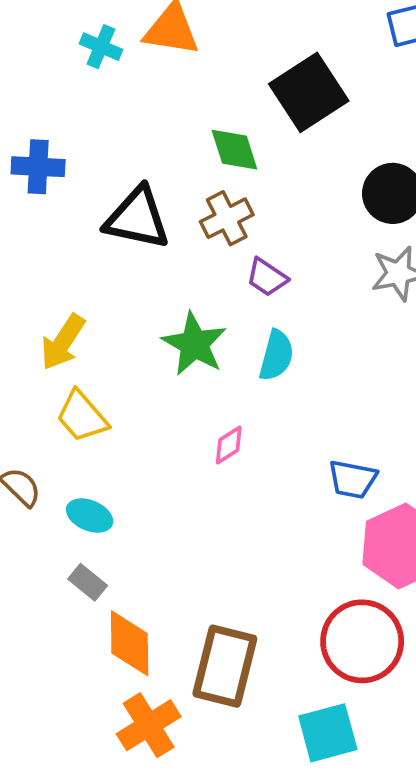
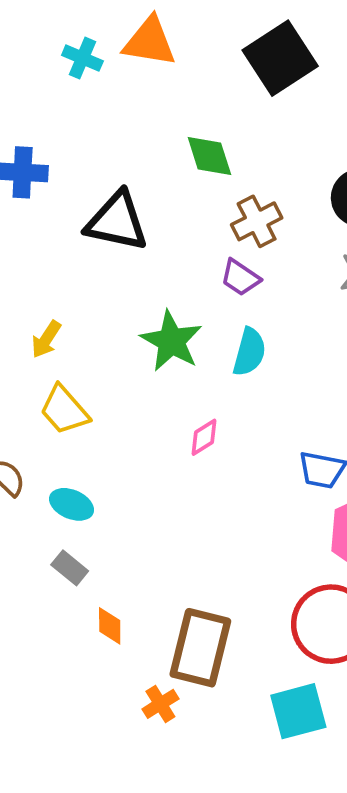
black square: (309, 92) -> (280, 58), moved
brown cross: (227, 218) -> (257, 221), moved
yellow arrow: (63, 342) -> (46, 339), size x0.7
orange diamond: (130, 643) -> (110, 626), size x0.6
orange cross: (149, 725) -> (160, 704), moved, size x0.6

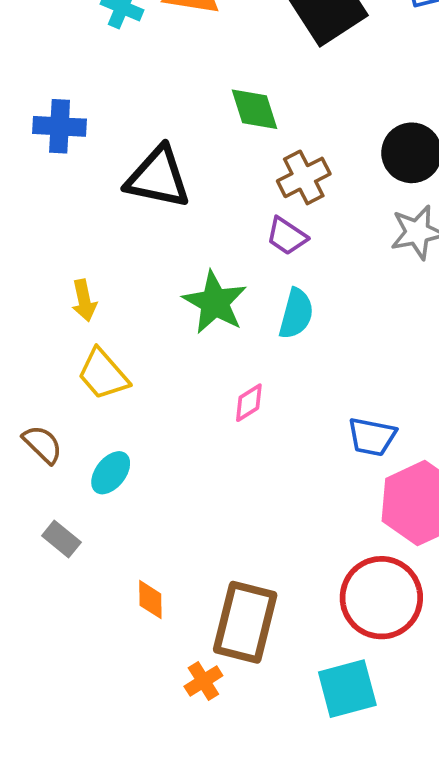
yellow arrow: (46, 339) -> (84, 300), turned -45
cyan ellipse: (72, 504) -> (111, 473), turned -75
gray rectangle: (70, 568) -> (61, 539), moved

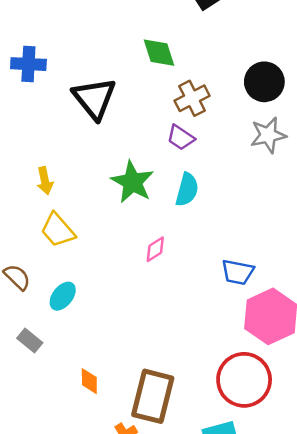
black triangle: (158, 177) -> (94, 98), turned 39

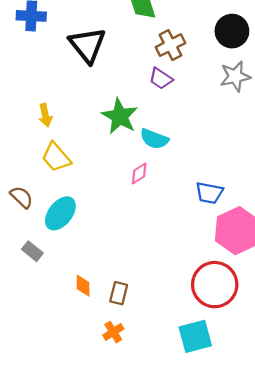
cyan semicircle: (187, 190) -> (154, 139), moved, turned 96
cyan ellipse: (63, 296) -> (60, 213), size x1.4
brown rectangle: (153, 396) -> (119, 293), moved, size x0.5

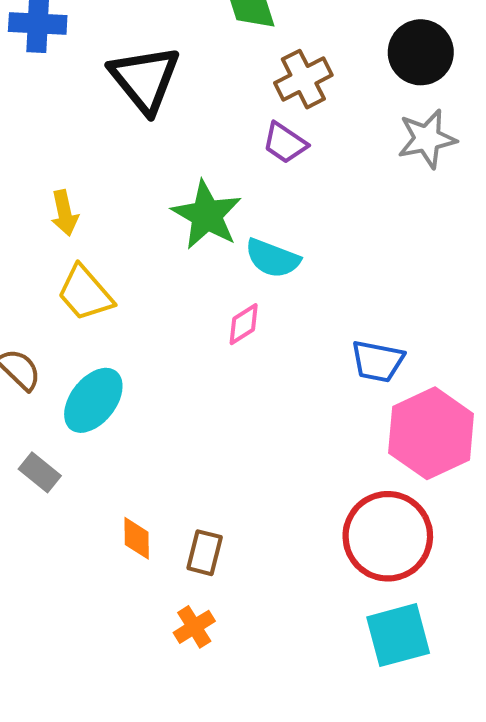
cyan square: (195, 336) -> (398, 635), moved

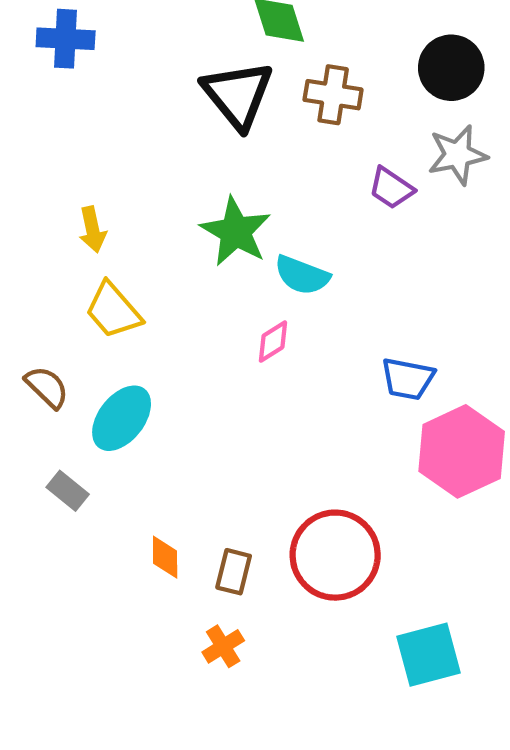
black triangle: (145, 79) -> (238, 95), moved
brown cross: (303, 79) -> (333, 95), turned 36
purple trapezoid: (285, 143) -> (391, 188), moved
red circle: (388, 536) -> (335, 555), moved

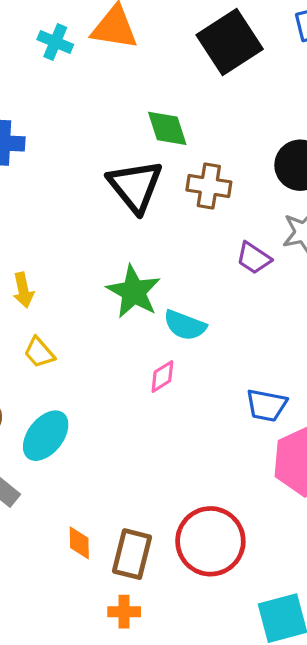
yellow trapezoid: (113, 310) -> (39, 352), size x0.7
brown rectangle: (234, 572) -> (132, 554), size x1.4
orange cross: (223, 646) -> (124, 612), turned 32

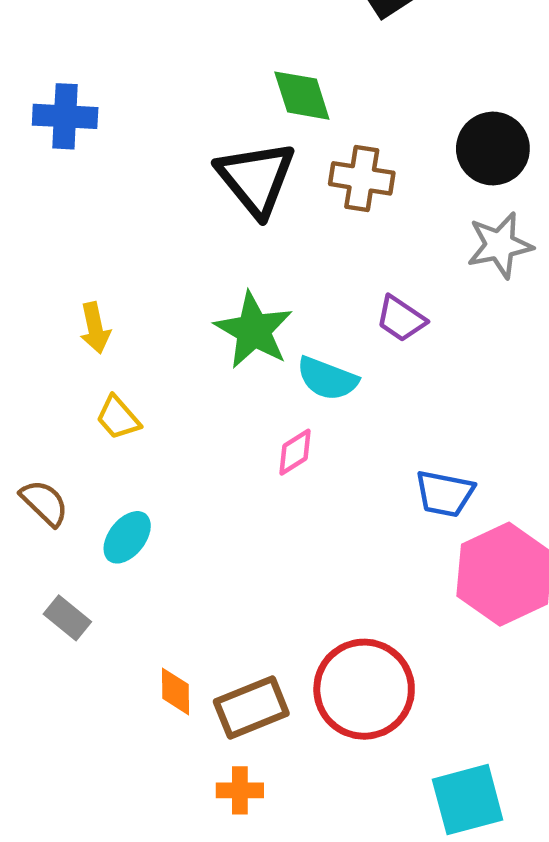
purple trapezoid: (254, 258) -> (401, 319), moved
cyan ellipse: (46, 436) -> (127, 537), size x0.7
brown rectangle: (132, 554) -> (251, 708), turned 54

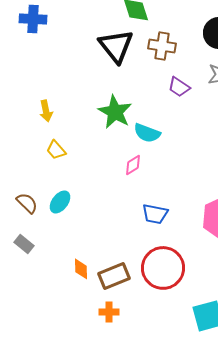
purple trapezoid: (401, 319) -> (179, 87), moved
blue trapezoid: (445, 494) -> (155, 214), moved
brown semicircle: (44, 503) -> (27, 203), moved
gray rectangle: (67, 618) -> (24, 244), moved

